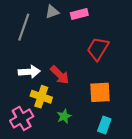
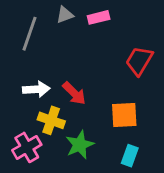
red trapezoid: (98, 49) -> (139, 61), moved
green star: (64, 116) -> (80, 145), size x1.5

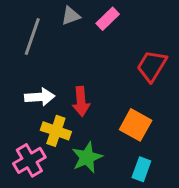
pink rectangle: (99, 17) -> (108, 19), turned -30
red arrow: (74, 93) -> (81, 101), turned 40
orange square: (124, 115) -> (136, 125), turned 32

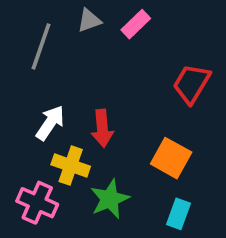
white arrow: (40, 97) -> (50, 123), turned -52
pink cross: (29, 160) -> (37, 203), turned -36

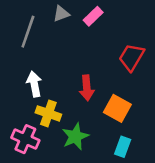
white arrow: (50, 123) -> (34, 84), turned -45
red arrow: (102, 128) -> (87, 88), moved

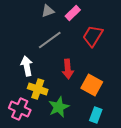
gray line: (28, 32) -> (50, 40), moved, turned 35
red trapezoid: (132, 57) -> (93, 36), moved

